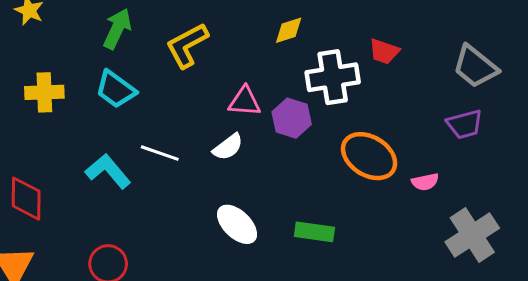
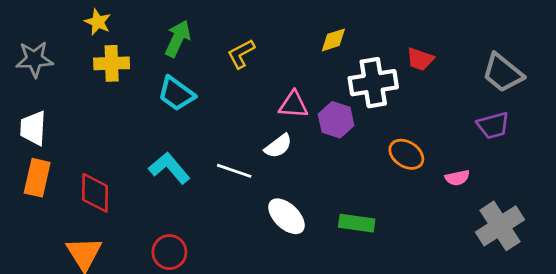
yellow L-shape: (187, 45) -> (241, 54), size x0.7
yellow cross: (44, 92) -> (112, 63), moved
white line: (160, 153) -> (234, 171), moved
orange ellipse: (369, 156) -> (406, 154), size x0.7

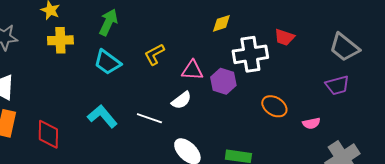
yellow L-shape: (241, 54) -> (154, 54), moved

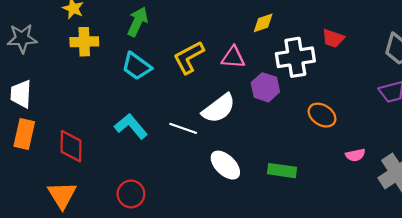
yellow L-shape: (154, 54) -> (189, 57), size x1.4
pink triangle: (192, 70) -> (233, 57), moved
white semicircle: (181, 100) -> (219, 108), size x1.5
pink semicircle: (311, 123) -> (355, 155), moved

